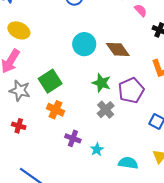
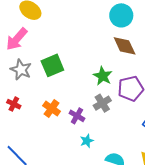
cyan circle: (84, 44) -> (121, 15), moved
orange cross: (56, 110) -> (52, 109), moved
purple cross: (73, 138) -> (77, 116), moved

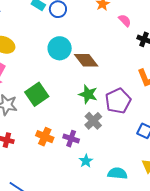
cyan circle: (121, 15) -> (60, 48), moved
brown diamond: (125, 46) -> (86, 60), moved

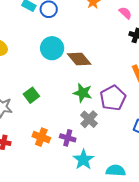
pink semicircle: (125, 20) -> (125, 13), moved
green square: (37, 94) -> (31, 95), size x0.7
cyan star: (86, 161) -> (83, 160), size x1.5

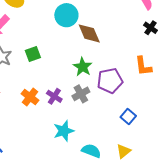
purple cross: (68, 138) -> (54, 96), moved

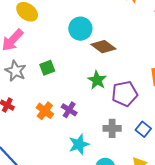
brown diamond: (89, 33) -> (103, 47), turned -30
gray cross: (81, 94) -> (112, 128), moved, turned 30

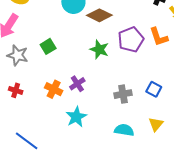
purple pentagon: (125, 94) -> (131, 40), moved
purple cross: (69, 110) -> (77, 84), turned 35
cyan star: (79, 144) -> (76, 117), moved

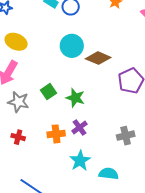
green star: (99, 49) -> (75, 98), moved
orange cross: (54, 89) -> (56, 134), turned -30
cyan semicircle: (124, 130) -> (109, 174), moved

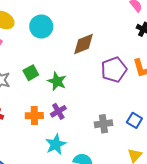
cyan circle: (72, 46) -> (41, 27), moved
brown diamond: (98, 58) -> (83, 44), turned -50

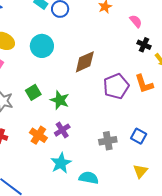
orange cross: (34, 116) -> (38, 135), turned 36

